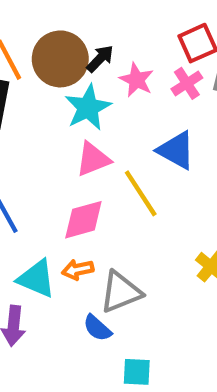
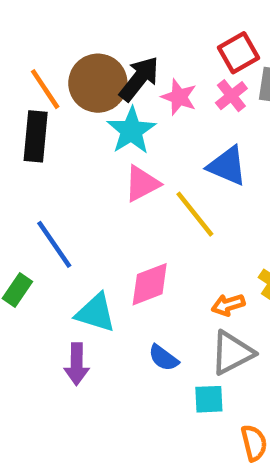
black arrow: (100, 59) -> (139, 79), size x1.5
pink diamond: (83, 220) -> (150, 284), moved
orange arrow: (78, 270) -> (228, 305), moved
gray triangle: (121, 292) -> (232, 353), moved

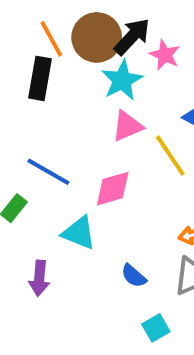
blue line: (54, 244) -> (48, 172), turned -30
pink diamond: (150, 284) -> (113, 189), moved
purple arrow: (77, 364) -> (39, 278), moved
cyan square: (209, 399) -> (156, 328), moved, turned -32

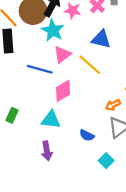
blue line: (48, 172) -> (40, 69), moved
purple arrow: (39, 278) -> (47, 151), moved

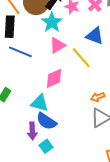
blue line: (40, 69) -> (20, 52), moved
blue semicircle: (87, 135) -> (46, 121), moved, size x1.5
cyan square: (106, 161) -> (46, 146), moved

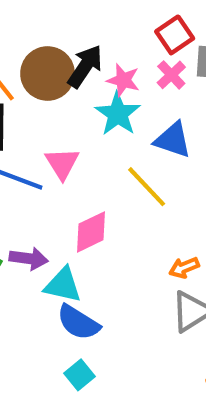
cyan star: (52, 22) -> (118, 114), moved
pink triangle: (57, 45) -> (62, 163), moved, turned -30
purple arrow: (32, 131) -> (29, 259), moved, turned -78

